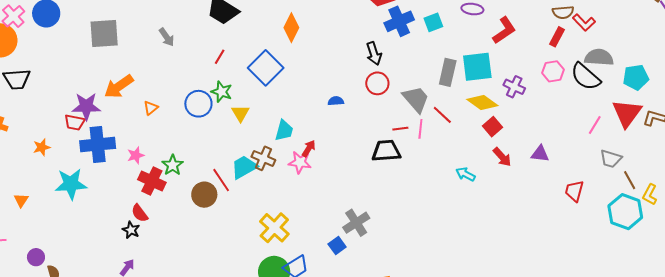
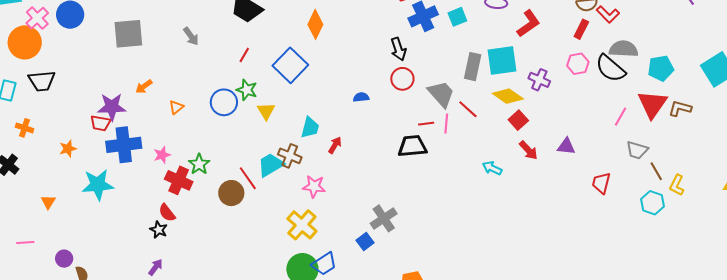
orange arrow: (119, 86) -> (144, 86), size x0.6
pink star: (300, 162) -> (314, 186), moved
cyan hexagon: (625, 212) -> (653, 203), size x0.7

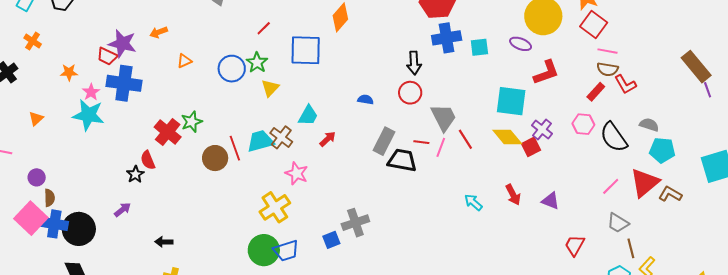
gray semicircle: (624, 49) -> (649, 125), moved, size x0.7
blue square: (290, 65) -> (306, 50), turned 32
gray rectangle: (473, 67) -> (384, 141), moved
red square: (518, 120) -> (531, 147), moved
pink star: (162, 155) -> (91, 92), moved, turned -30

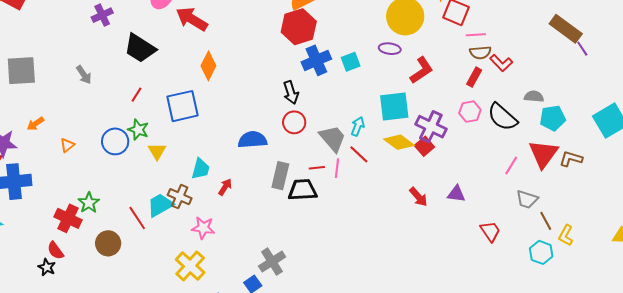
blue semicircle: (365, 100) -> (252, 140), size x1.8
purple cross: (542, 129) -> (431, 127), size x1.4
brown circle: (215, 158) -> (108, 243), moved
cyan arrow: (473, 202) -> (358, 126), moved, turned 84
red trapezoid: (575, 245) -> (490, 231), turned 130

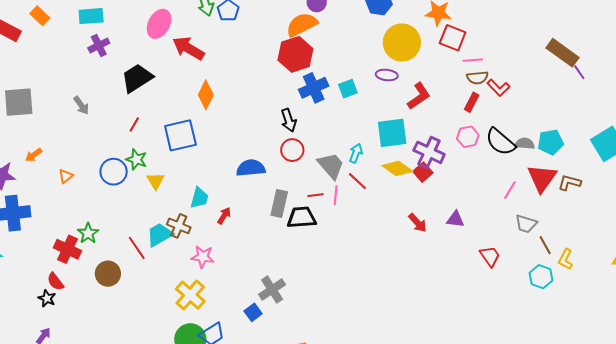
black trapezoid: (140, 48) -> (137, 78), turned 116
gray semicircle: (534, 96) -> (525, 144), moved

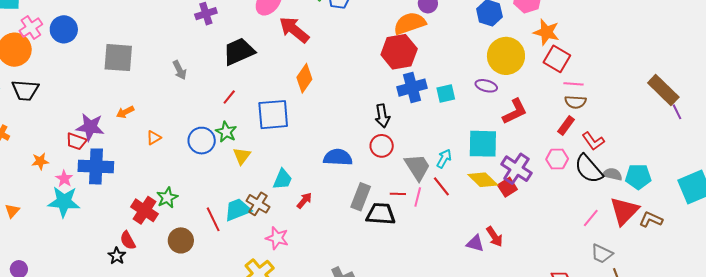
red L-shape: (498, 88) -> (593, 141), moved
purple triangle: (455, 219) -> (475, 243), moved

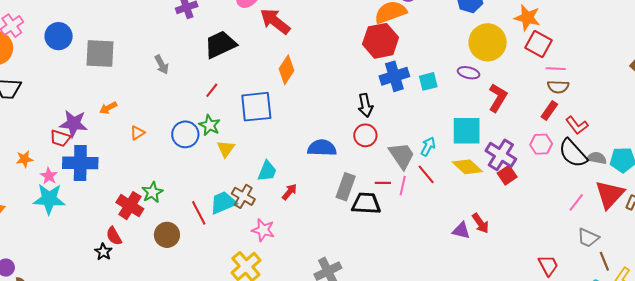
blue circle: (64, 29) -> (59, 36), moved
red L-shape: (515, 111) -> (498, 98), turned -32
red square: (507, 187) -> (507, 175), moved

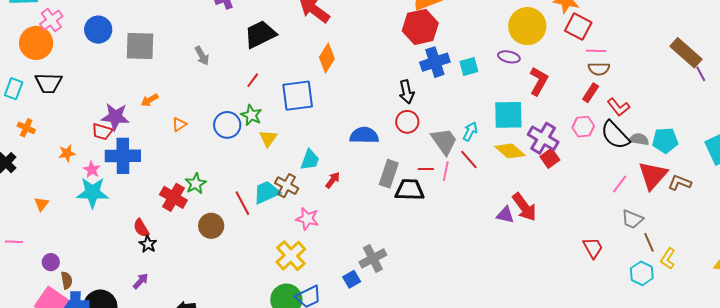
red arrow: (481, 223) -> (524, 207), size x1.4
red semicircle: (114, 236) -> (141, 228), moved

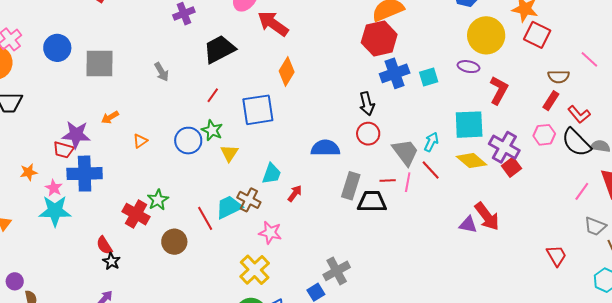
pink line: (596, 51) -> (589, 59), moved, turned 42

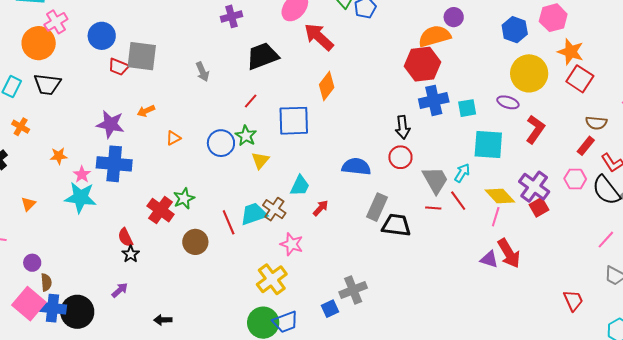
cyan square: (469, 125) -> (488, 145), moved
red trapezoid: (63, 150) -> (119, 67), moved
red line: (388, 180) -> (433, 208), moved
pink line: (408, 182) -> (496, 217), moved

